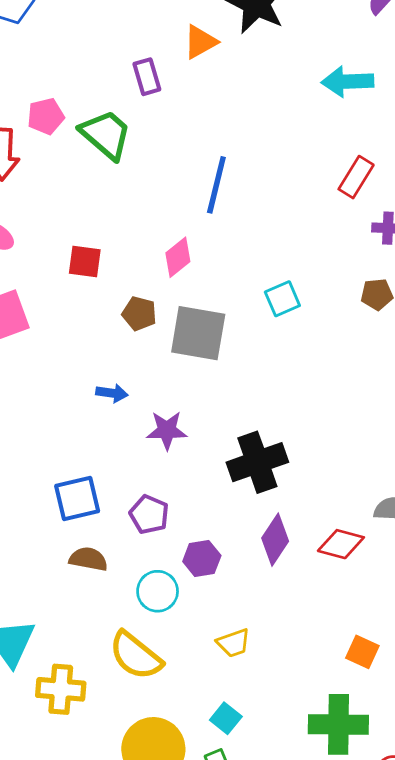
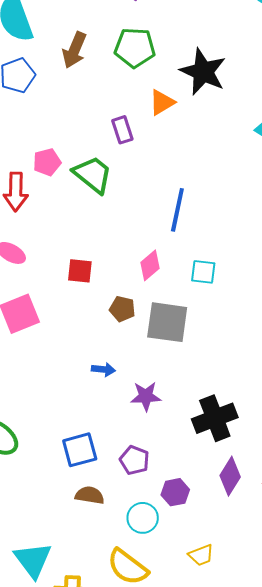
cyan square: (282, 299) -> (203, 272), moved, turned 32

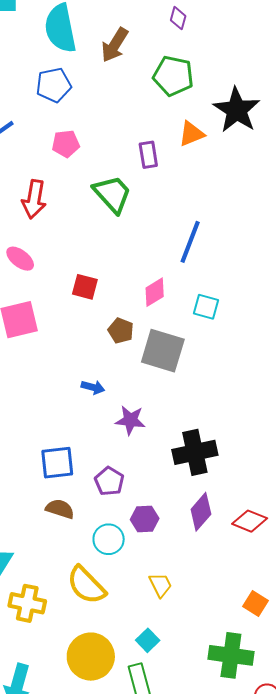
brown arrow: (74, 50) -> (115, 45), moved
pink pentagon: (47, 162) -> (66, 144), moved
yellow trapezoid: (201, 555) -> (160, 585), turned -104

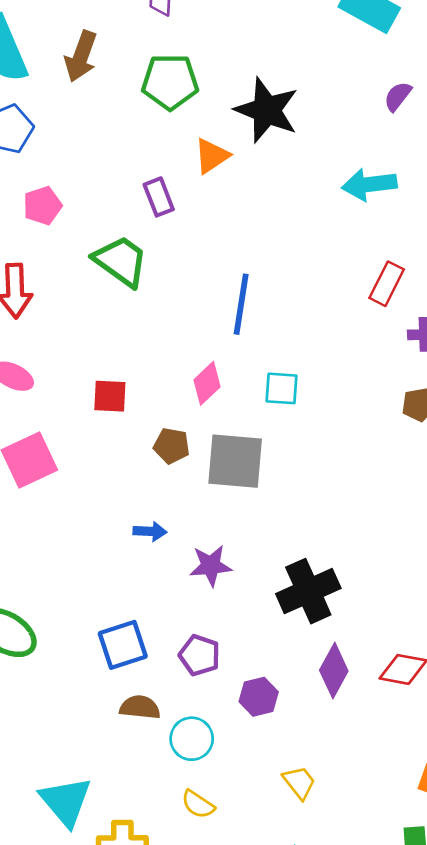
cyan circle: (109, 539) -> (192, 739), moved
yellow semicircle: (86, 585) -> (198, 804), size x0.6

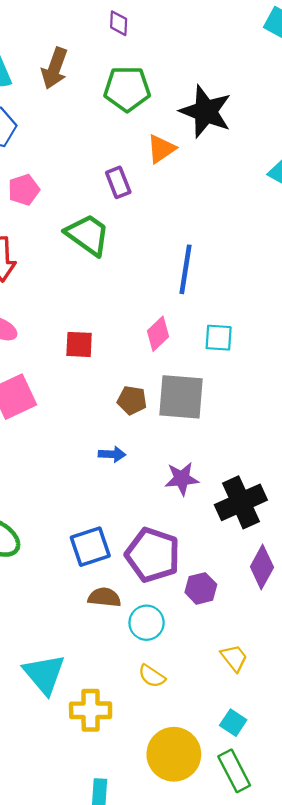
brown pentagon: (172, 446) -> (132, 400), moved
purple star: (211, 566) -> (182, 479), moved
purple pentagon: (200, 655) -> (153, 555), size x1.6

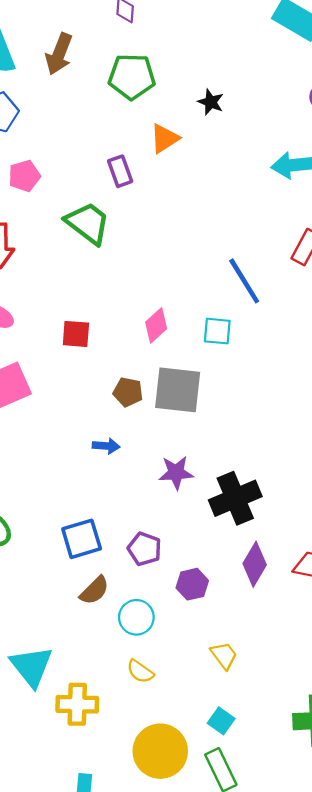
black star: (206, 112) -> (211, 102), size x0.5
blue line: (185, 269) -> (244, 281), moved, turned -42
purple pentagon: (153, 555) -> (145, 549), size x0.6
brown semicircle: (104, 597) -> (94, 590), turned 128

